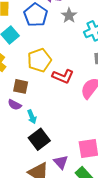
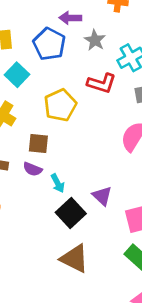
red L-shape: (63, 76) -> (102, 83), moved
purple triangle: (61, 162) -> (102, 196), moved

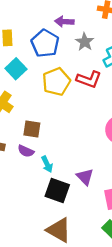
yellow pentagon: (60, 105) -> (56, 82), moved
black square: (71, 213) -> (57, 190), turned -30

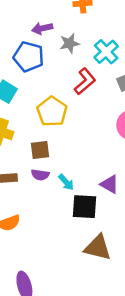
gray star: (85, 42) -> (70, 43), turned -30
red L-shape: (89, 79) -> (85, 81), turned -45
yellow pentagon: (56, 82) -> (52, 112), moved

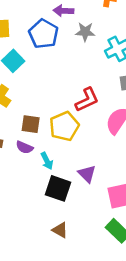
red L-shape: (85, 81) -> (87, 100), moved
yellow pentagon: (52, 112) -> (64, 126), moved
brown triangle: (98, 248) -> (60, 230), size x0.6

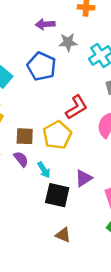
blue pentagon: (44, 34) -> (42, 66), moved
purple semicircle: (24, 147) -> (21, 159), turned -147
purple triangle: (87, 174) -> (84, 178), turned 48

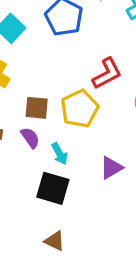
black square: (57, 195) -> (53, 188), moved
brown triangle: (63, 235) -> (55, 241), moved

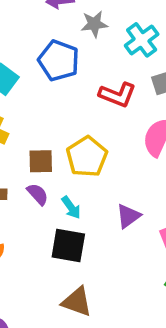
red L-shape: (107, 74) -> (117, 95), moved, turned 56
brown triangle: (55, 241) -> (77, 302), size x1.4

